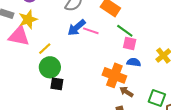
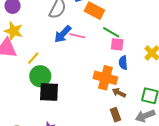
yellow star: (28, 19) -> (14, 31), turned -30
blue semicircle: (134, 62) -> (123, 63), turned -96
black square: (57, 84) -> (49, 92), size x1.5

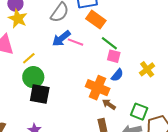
yellow star: (14, 31) -> (18, 19), moved
blue semicircle: (123, 63) -> (117, 75), turned -144

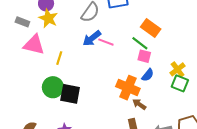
orange rectangle: (96, 20) -> (151, 28), moved
yellow line: (29, 58) -> (59, 58), turned -32
green circle: (33, 77) -> (53, 87), moved
green square: (139, 112) -> (180, 83), moved

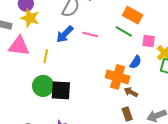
blue arrow: (92, 38) -> (65, 34), moved
pink square: (144, 56) -> (149, 41), moved

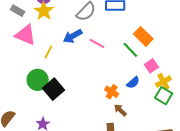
pink square: (149, 41) -> (151, 66), turned 32
orange cross: (118, 77) -> (112, 92), size x0.6
black square: (61, 90) -> (53, 89), turned 30

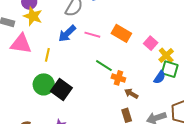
orange rectangle: (143, 36) -> (121, 33), moved
green line: (130, 50) -> (104, 66), moved
blue semicircle: (133, 83) -> (160, 77), moved

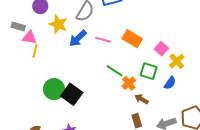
yellow star: (33, 16) -> (58, 24), moved
pink triangle: (21, 44) -> (29, 37), moved, size x0.7
yellow line: (47, 55) -> (35, 51), moved
green square: (170, 69) -> (149, 71), moved
orange cross: (118, 78) -> (129, 83), turned 32

